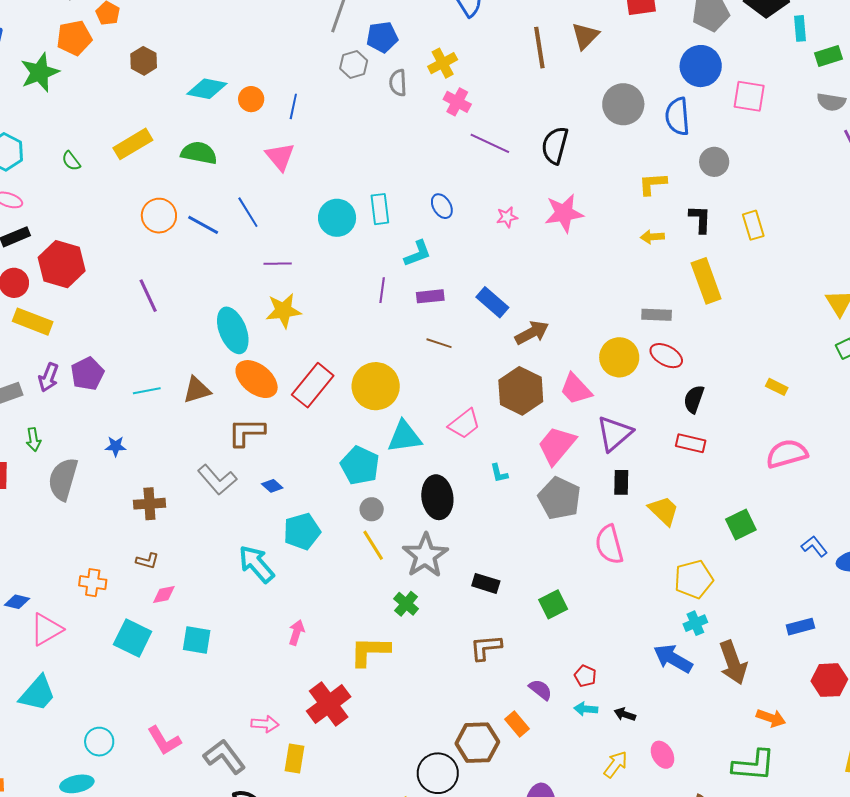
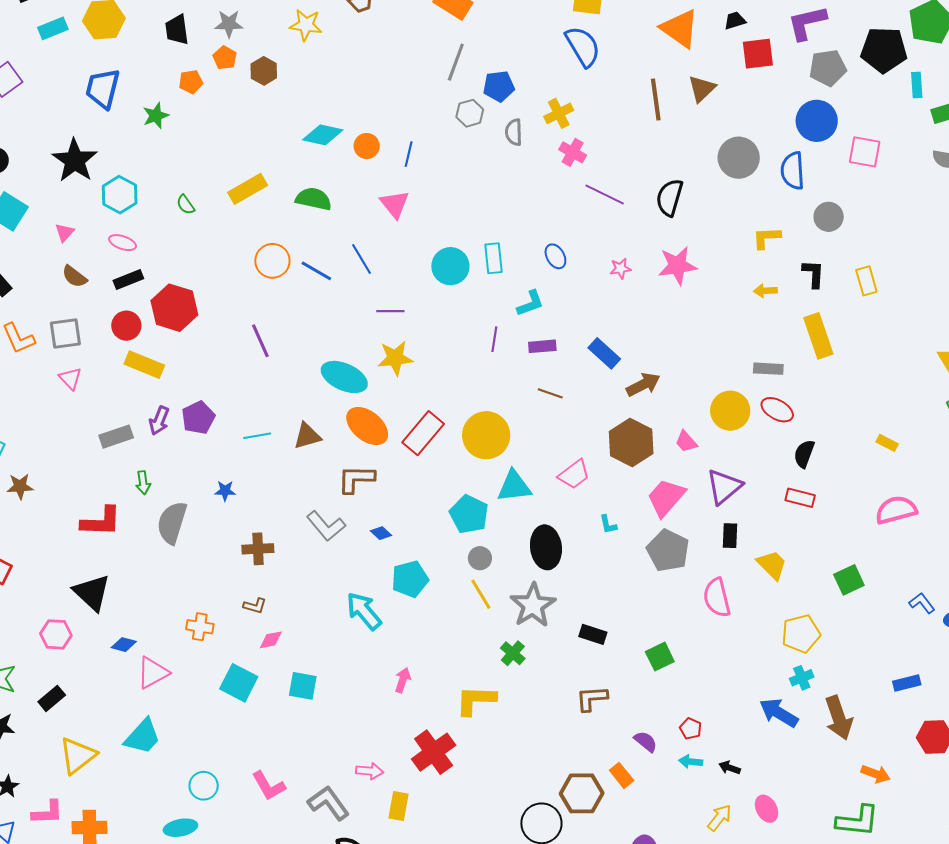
orange pentagon: (74, 38) -> (191, 82), size x0.7
brown hexagon: (144, 61) -> (264, 71), moved
green star: (40, 72) -> (156, 116), size x0.7
cyan ellipse: (233, 330) -> (344, 377), turned -45
pink trapezoid: (576, 389) -> (686, 442), size x0.7

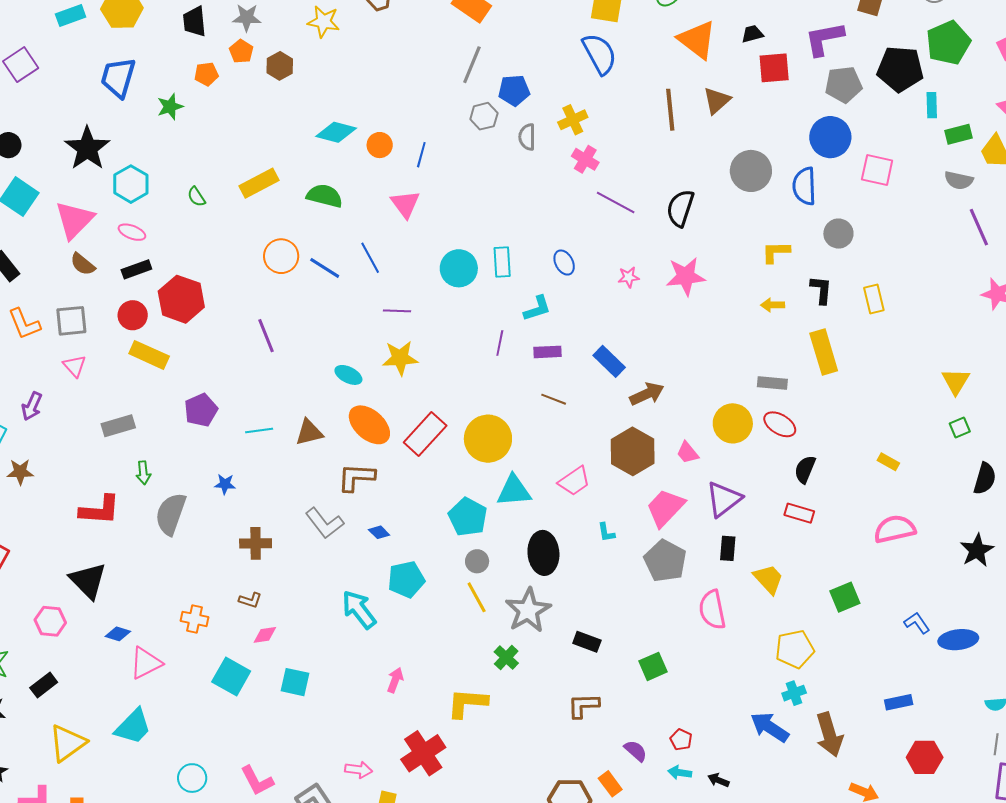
pink triangle: (65, 232) -> (74, 220), size x2.0
cyan ellipse: (344, 377) -> (348, 375), size x0.6
purple arrow: (159, 421) -> (32, 406), moved

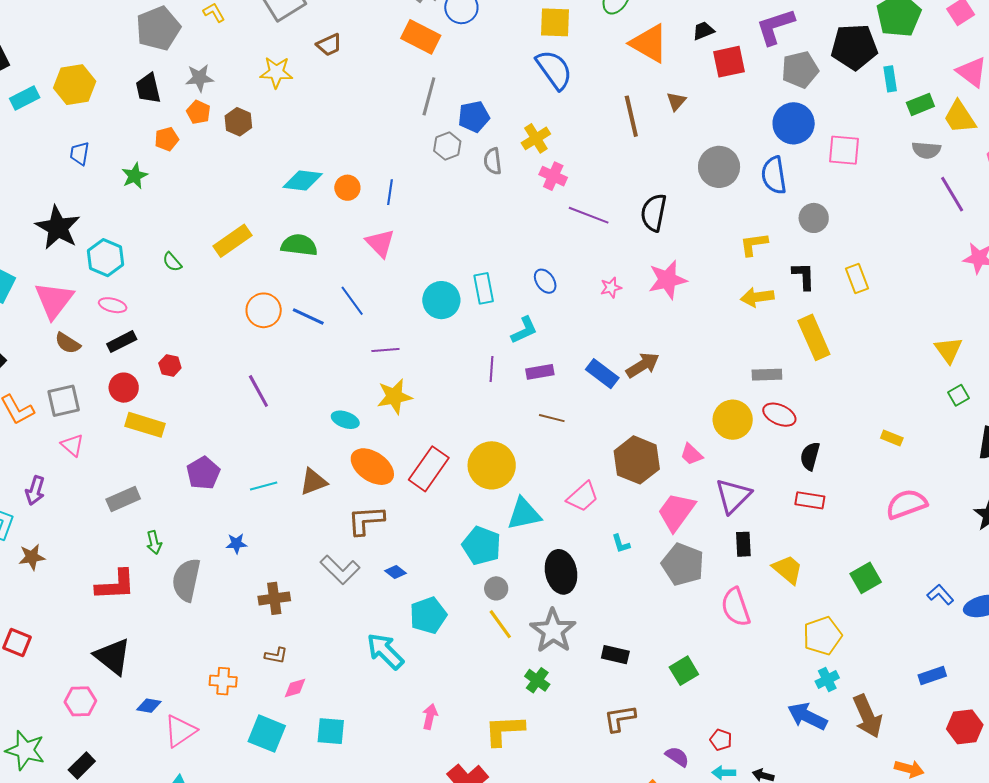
blue trapezoid: (118, 77) -> (80, 153), size x0.6
brown triangle: (717, 101) -> (676, 101), size x0.7
red hexagon: (181, 299) -> (170, 366), size x0.5
yellow arrow: (773, 305) -> (757, 297), size x1.4
brown arrow: (647, 394) -> (643, 365), moved

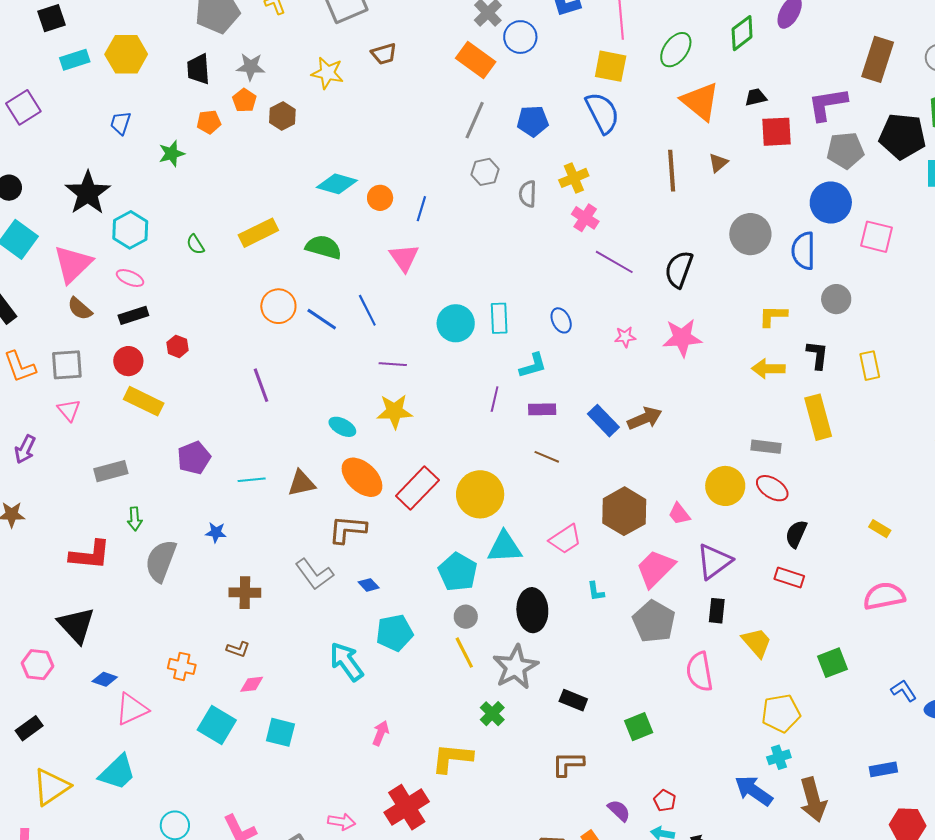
blue pentagon: (474, 117) -> (533, 121), moved

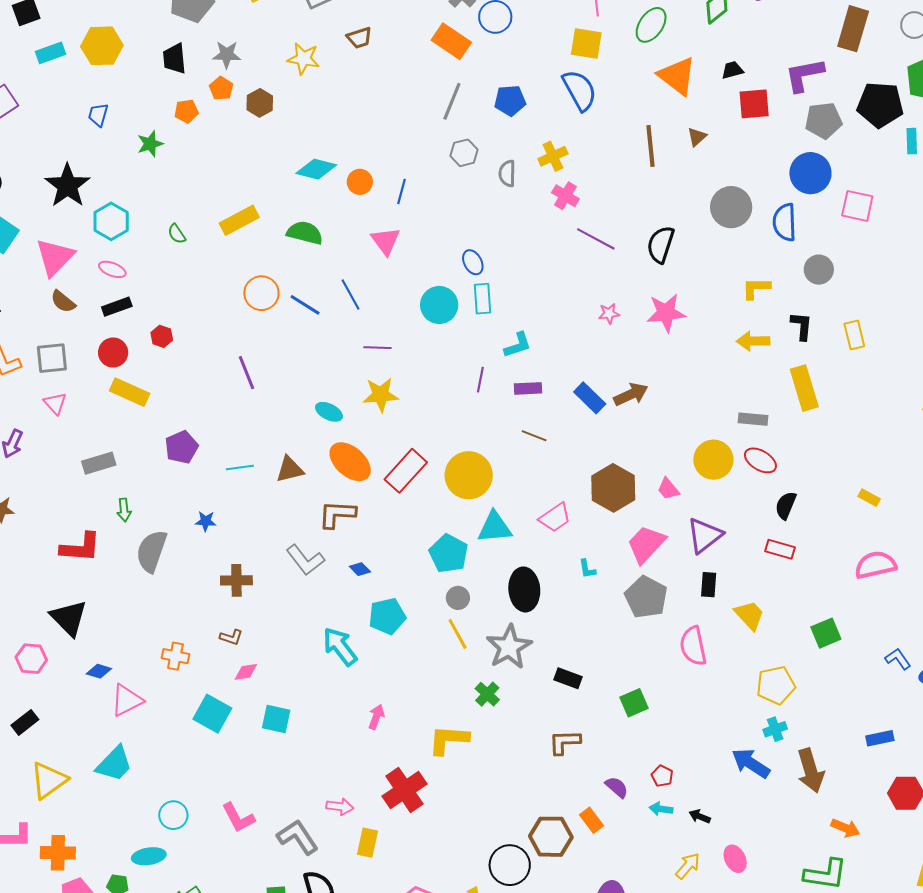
blue ellipse: (561, 320) -> (473, 262), moved

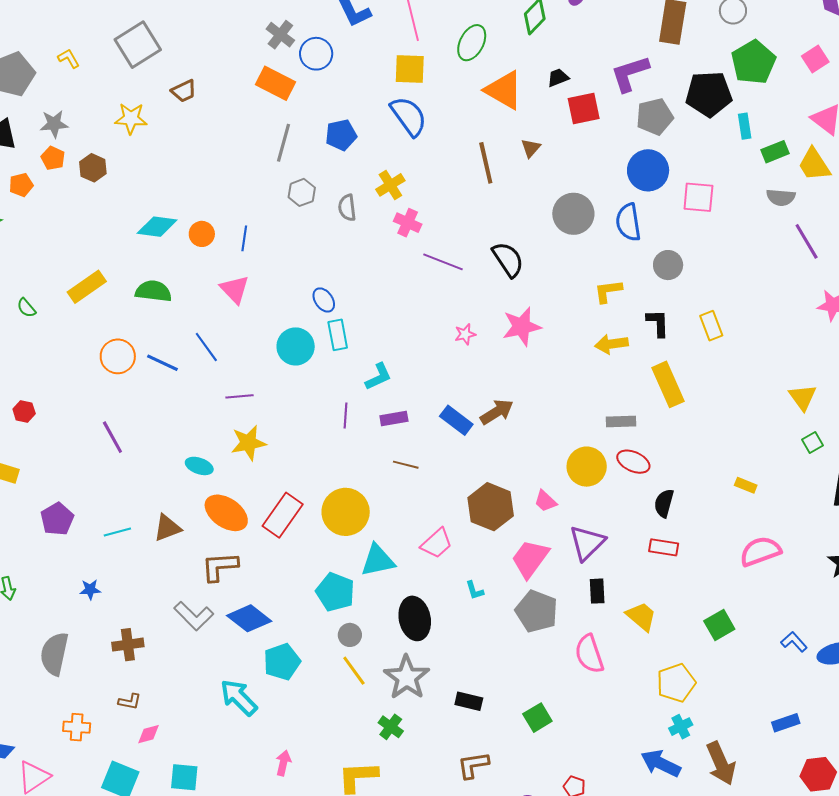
black semicircle: (661, 244) -> (508, 259), turned 135
gray semicircle: (151, 551) -> (54, 654), moved
blue diamond: (360, 569) -> (249, 618), size x2.0

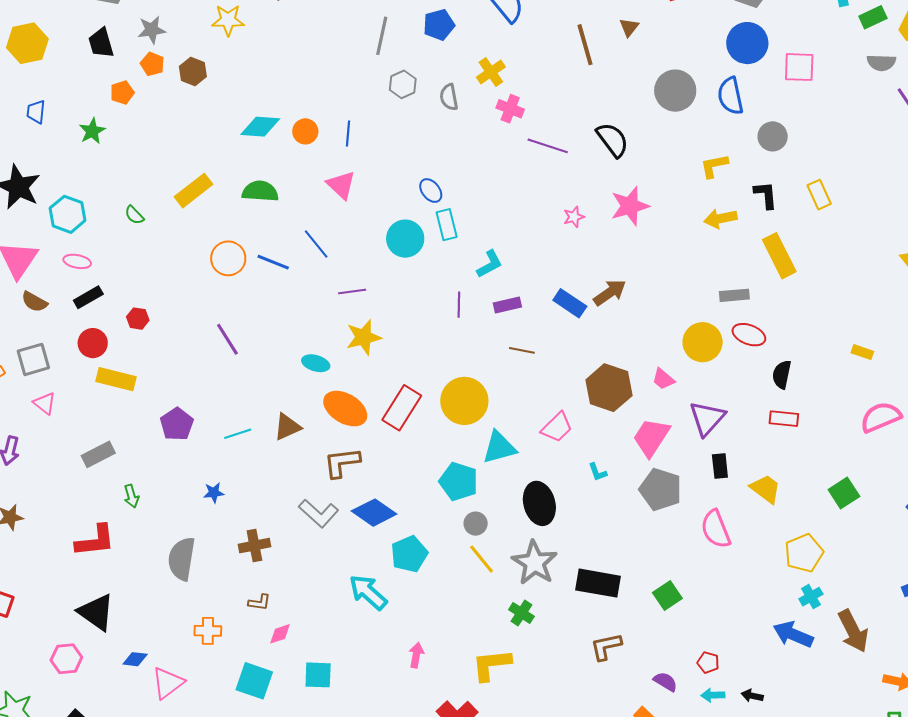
black rectangle: (469, 701) -> (598, 583), size x1.6

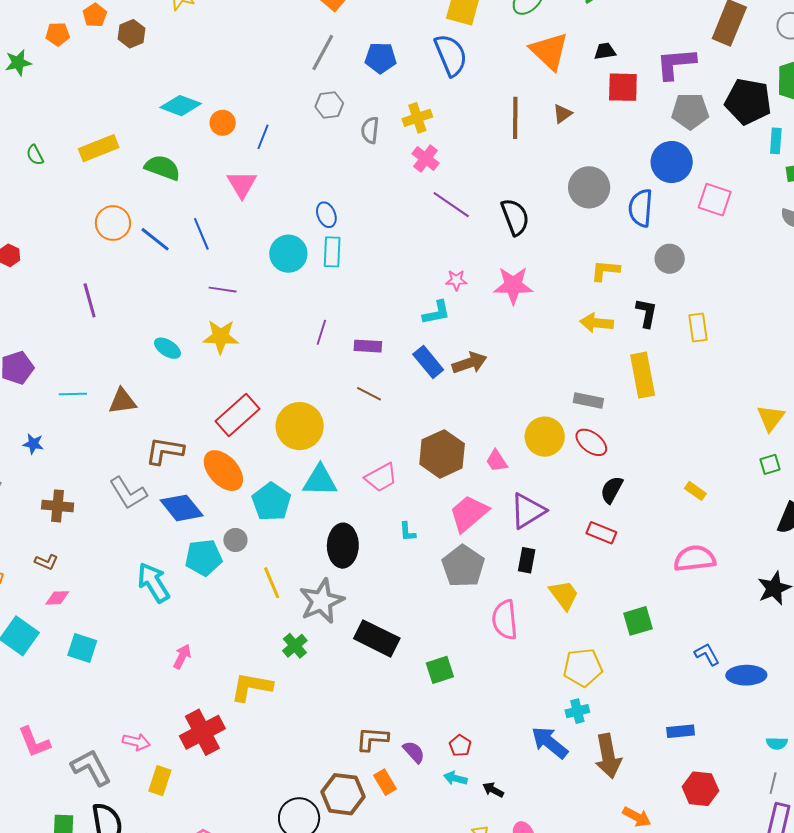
cyan L-shape: (490, 264) -> (436, 313), moved
orange ellipse: (345, 409) -> (223, 471), moved
gray circle: (476, 524) -> (235, 540), moved
brown L-shape: (606, 647) -> (372, 739), moved

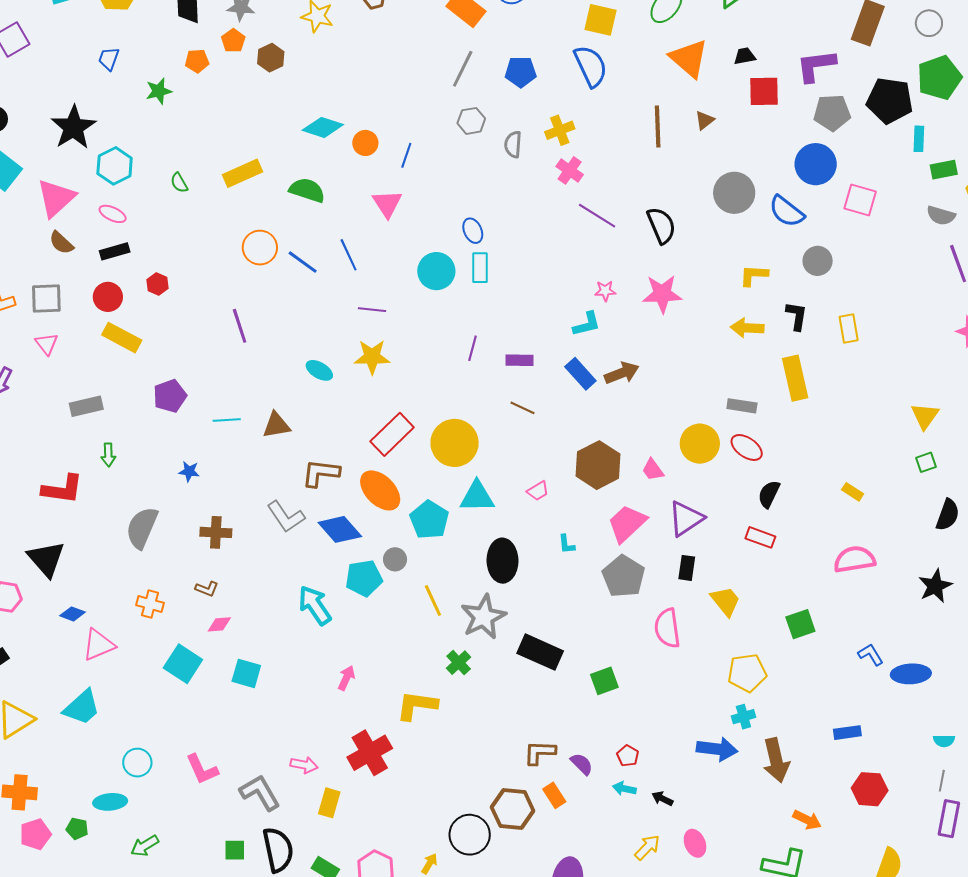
blue semicircle: (641, 208) -> (787, 211), turned -54
pink trapezoid: (381, 477) -> (538, 491), size x0.7
blue arrow: (550, 742) -> (717, 749), turned 150

